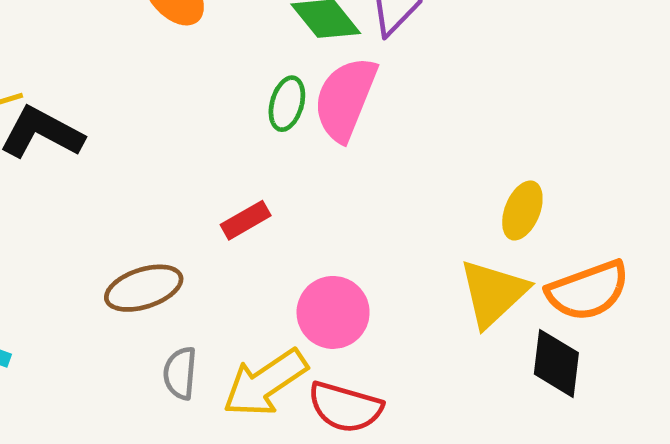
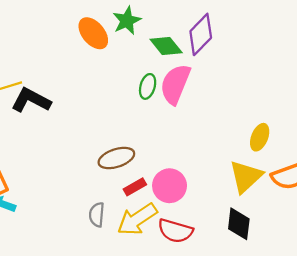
red rectangle: (246, 220) -> (135, 187), moved
brown ellipse: (144, 288) -> (116, 158), moved
black diamond: (556, 363) -> (239, 224), moved

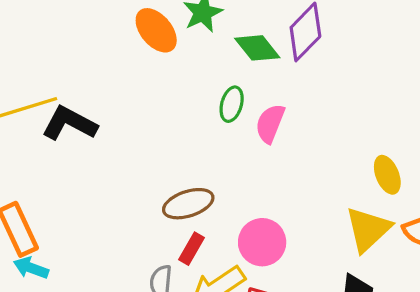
pink semicircle: (175, 84) -> (270, 123), moved, size x0.7
yellow ellipse: (260, 137) -> (387, 175), turned -44
red rectangle: (135, 187) -> (191, 249), moved, turned -30

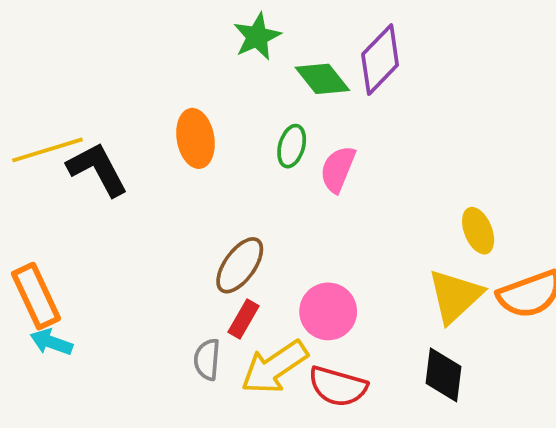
orange ellipse: (156, 30) -> (196, 138), moved, turned 30
black L-shape: (69, 123) -> (97, 169), turned 34
brown ellipse: (188, 204) -> (240, 265), turned -36

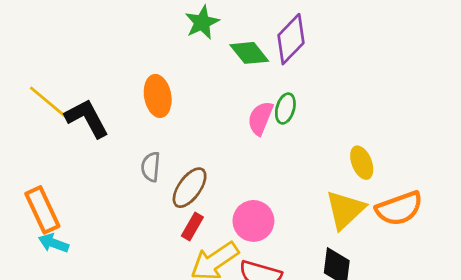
green ellipse: (292, 146) -> (285, 108), moved
yellow line: (47, 150) -> (51, 104), turned 57
gray semicircle: (207, 359) -> (151, 167), moved

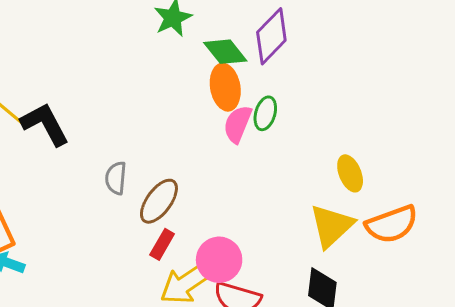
orange ellipse: (158, 96) -> (225, 87), moved
pink circle: (253, 221) -> (219, 260), moved

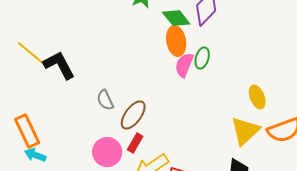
gray semicircle: (116, 178) -> (105, 100), turned -30
pink circle: (219, 260) -> (107, 152), moved

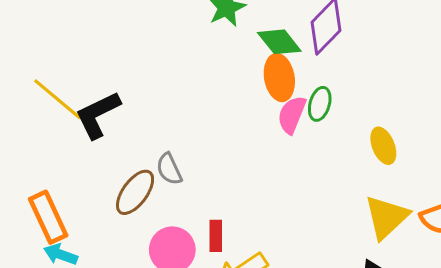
black L-shape: (59, 65) -> (98, 115), turned -88
yellow ellipse: (257, 97) -> (383, 146), moved
brown ellipse: (133, 115) -> (135, 192), moved
red rectangle: (135, 143) -> (216, 236), turned -30

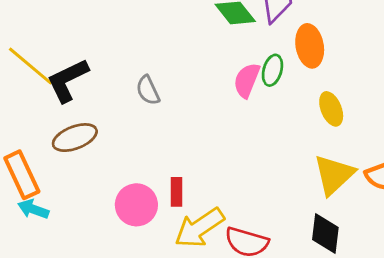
orange ellipse: (279, 77) -> (310, 46), moved
gray semicircle: (169, 169) -> (148, 90), moved
brown ellipse: (135, 192) -> (75, 138), moved, turned 33

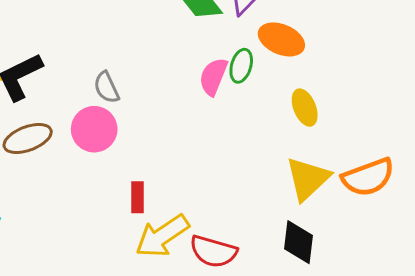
orange ellipse: (310, 46) -> (281, 39), turned -57
pink circle: (136, 205) -> (94, 129), moved

